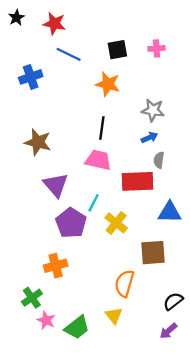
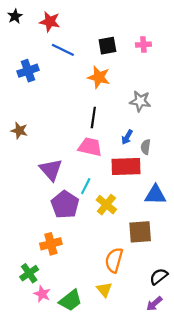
blue arrow: (149, 137) -> (127, 137), moved, turned 144
brown star: (38, 142) -> (19, 131), moved, size x0.7

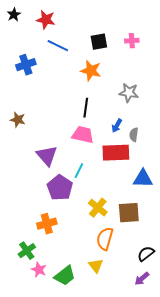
yellow cross: (106, 205) -> (98, 208), moved

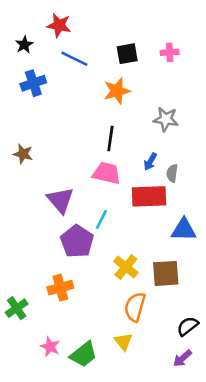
black star: (14, 15) -> (24, 45), moved
orange star: (91, 71) -> (117, 91), turned -30
green cross: (27, 251) -> (17, 308), moved

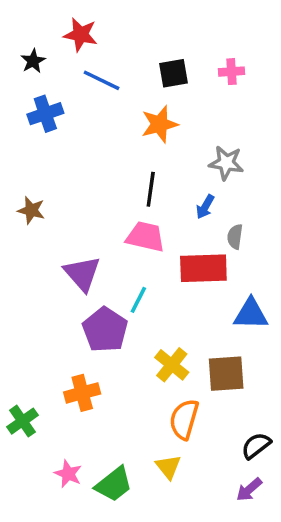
blue arrow: (150, 162) -> (205, 207), moved

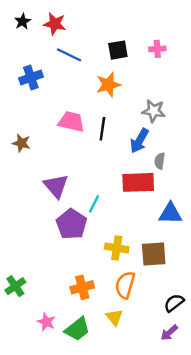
black star: (33, 61) -> (23, 21), moved
blue arrow: (205, 207) -> (139, 141), size x1.5
pink trapezoid: (145, 237) -> (71, 122), moved
yellow cross: (172, 365) -> (117, 248), turned -30
orange cross: (82, 393) -> (82, 287), moved

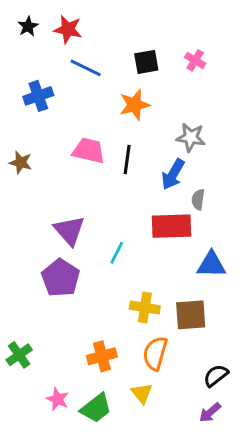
pink cross: (157, 49) -> (195, 60), turned 35
brown star: (21, 143) -> (21, 162), moved
purple pentagon: (71, 224) -> (61, 278), moved

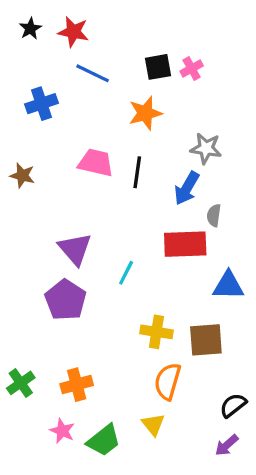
pink cross: (195, 60) -> (192, 69), moved, turned 30
orange cross: (102, 356) -> (77, 385), moved

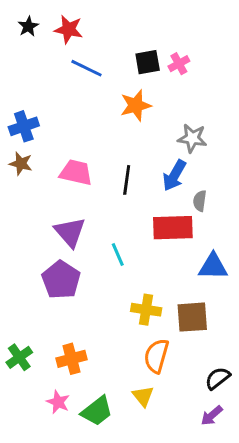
blue cross: (42, 104) -> (24, 126), moved
pink trapezoid: (96, 163) -> (76, 173), moved
black line: (137, 172) -> (127, 180), moved
cyan line: (126, 273) -> (118, 254), turned -50

